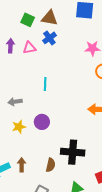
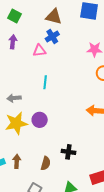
green square: (28, 20) -> (15, 16), moved
pink triangle: (29, 48) -> (39, 51), moved
yellow star: (19, 127) -> (16, 123), size x1.6
black cross: (73, 152) -> (68, 152), size x0.6

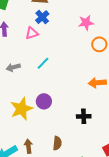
cyan line: (45, 82) -> (43, 63), turned 48
gray arrow: (14, 98) -> (13, 67), moved
black cross: (68, 152) -> (84, 116), moved

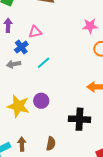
blue cross: (42, 17) -> (21, 47), moved
yellow star: (22, 109) -> (18, 106), turned 30
black cross: (84, 116) -> (79, 119), size x1.5

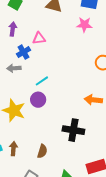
pink star: (90, 26) -> (84, 25), moved
cyan line: (44, 63) -> (42, 81), moved
purple circle: (41, 101) -> (38, 100), moved

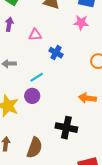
blue cross: (24, 52) -> (56, 53), moved, turned -32
brown semicircle: (42, 151) -> (35, 148), size x1.5

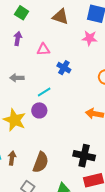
black cross: (66, 128) -> (84, 156), moved

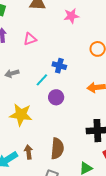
blue cross: (64, 68) -> (59, 66), moved
purple circle: (39, 110) -> (56, 97), moved

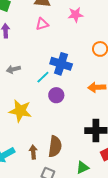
pink triangle: (30, 39) -> (42, 24), moved
blue cross: (59, 66) -> (61, 64), size x1.5
brown arrow: (28, 152) -> (33, 152), moved

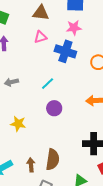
blue cross: (61, 64) -> (65, 51), moved
cyan line: (43, 77) -> (48, 84), moved
yellow star: (20, 111) -> (18, 124), size x0.7

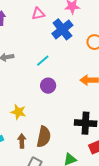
blue cross: (65, 51) -> (62, 29), turned 30
yellow star: (18, 124) -> (18, 112), moved

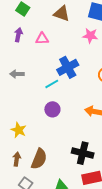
pink triangle: (38, 14) -> (42, 39), moved
blue cross: (62, 29) -> (68, 67), moved

